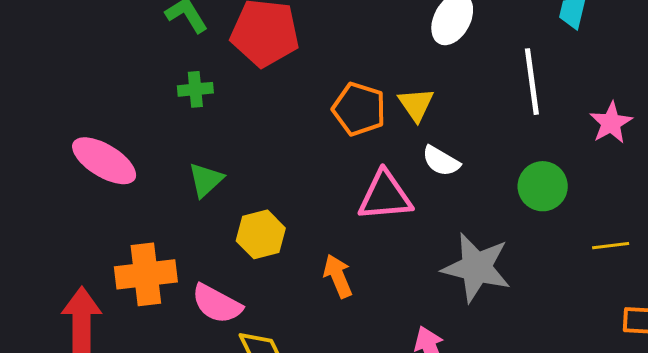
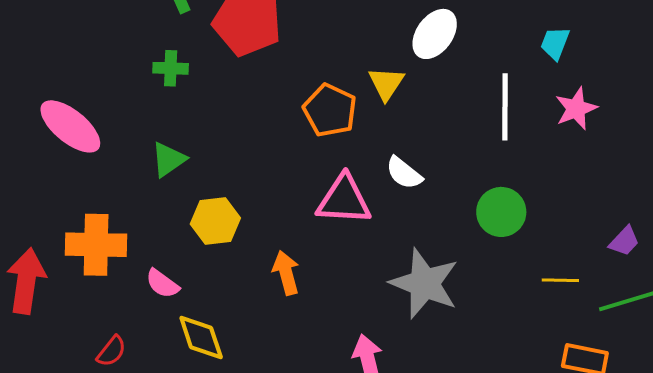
yellow triangle: (416, 104) -> (386, 84), moved
pink star: (611, 123) -> (576, 109), moved
pink semicircle: (217, 304) -> (162, 284), size x0.7

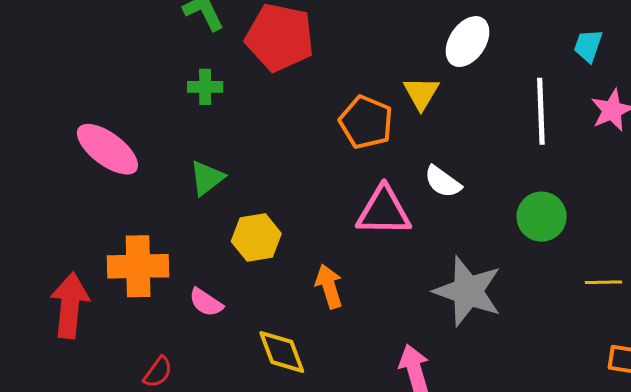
yellow diamond: (201, 337) -> (282, 352), moved

